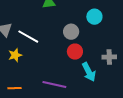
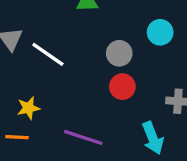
yellow star: (15, 55) -> (28, 108), moved
cyan arrow: (89, 72) -> (153, 138), moved

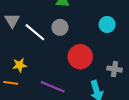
gray circle: (119, 53) -> (60, 27), moved
red circle: (122, 87) -> (80, 57), size x1.5

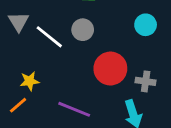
gray cross: (115, 69) -> (146, 81), moved
orange line: (11, 83) -> (18, 105), turned -48

